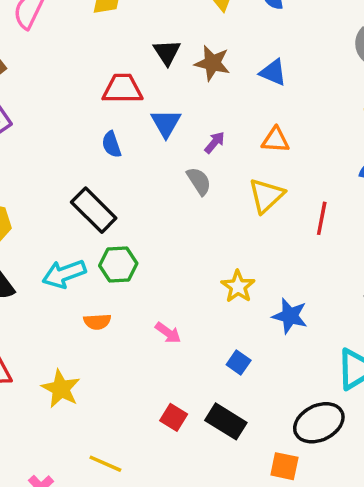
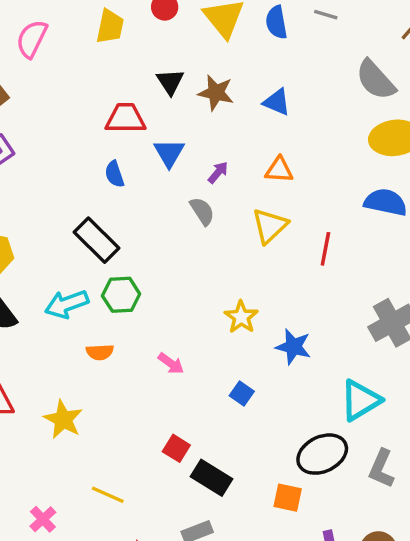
black rectangle: (226, 421) -> (212, 478), moved

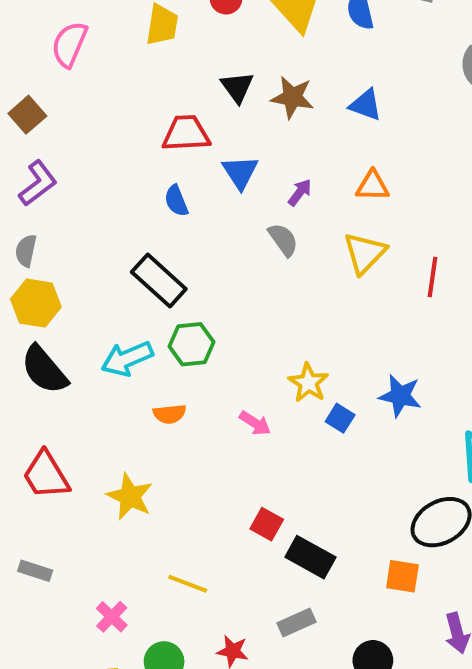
yellow star: (241, 317) -> (308, 383), moved
blue square: (242, 393) -> (340, 418), moved

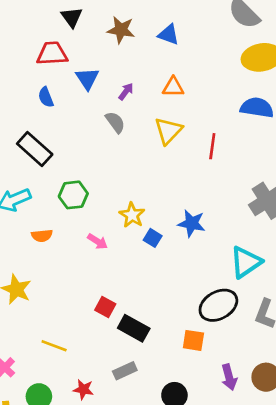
black triangle: (237, 87) -> (72, 17), moved
green hexagon: (191, 344) -> (73, 195), moved

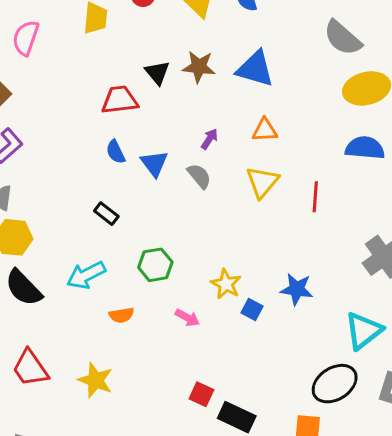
black triangle: (72, 17) -> (157, 73), moved
blue triangle: (169, 35) -> (255, 69), size x1.5
blue triangle: (87, 79) -> (154, 163), moved
black rectangle: (35, 149) -> (106, 214), size x0.6

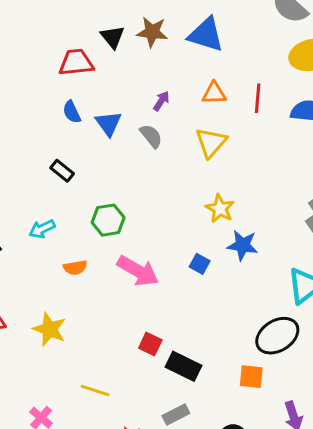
red line: (315, 197) -> (258, 98), moved
cyan arrow: (86, 275) -> (42, 229), size x0.7
yellow star: (226, 284) -> (220, 209), moved
pink arrow: (187, 318) -> (138, 271), size x1.8

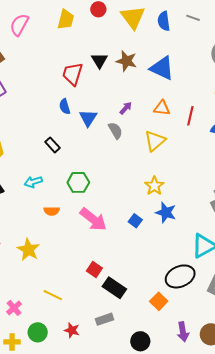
red trapezoid: (76, 63) -> (73, 74), turned -75
orange square: (251, 377) -> (159, 301), turned 30

